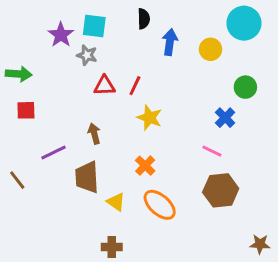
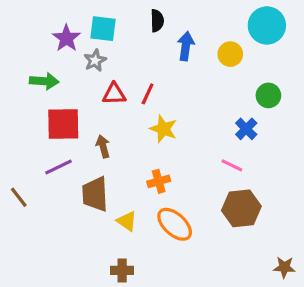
gray star: (87, 55) -> (95, 60), turned 30
green arrow: (19, 74) -> (44, 81), moved
red square: (26, 110) -> (63, 124), moved, size x1.6
orange cross: (145, 166) -> (159, 181), turned 30

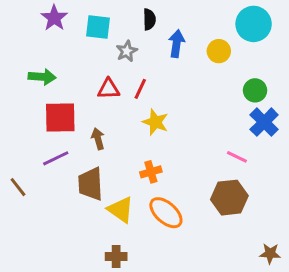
purple star: (66, 38) -> (54, 18), moved
gray star: (95, 60) -> (127, 51), moved
blue cross: (246, 129) -> (264, 122), moved, size x1.4
pink line: (232, 165) -> (237, 157), moved
yellow triangle: (127, 221) -> (121, 210), size x1.4

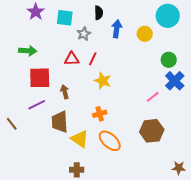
pink line: (237, 157) -> (153, 97), moved, turned -64

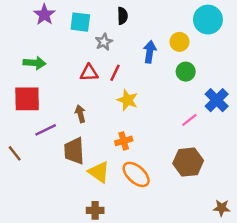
blue arrow: (117, 29) -> (150, 52), moved
green circle: (169, 60) -> (186, 72), moved
red square: (40, 78) -> (27, 99), moved

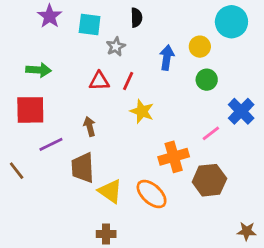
orange cross: (124, 141) -> (174, 157), moved, size x1.5

